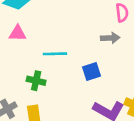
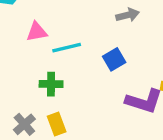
pink triangle: (18, 33) -> (37, 32), moved

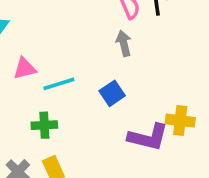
gray arrow: (128, 15) -> (124, 43), turned -85

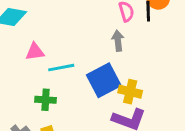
blue square: (112, 93) -> (104, 80), size x1.6
yellow cross: (180, 121) -> (130, 92), moved

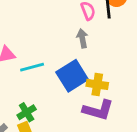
green cross: (46, 100) -> (27, 112), moved, turned -30

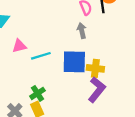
blue square: (72, 76) -> (74, 62), turned 35
purple L-shape: (98, 110) -> (97, 90), turned -65

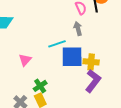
pink triangle: (19, 46) -> (25, 60), moved, turned -32
cyan line: (41, 56) -> (57, 44), moved

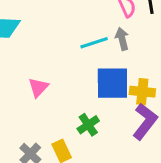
cyan line: (57, 44) -> (94, 43), moved
green cross: (40, 86) -> (88, 125), moved

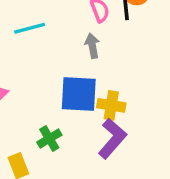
cyan line: (94, 43) -> (30, 28), moved

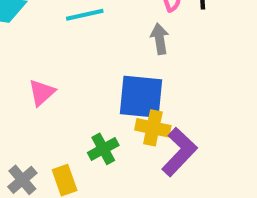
yellow cross: (111, 105) -> (153, 128), moved

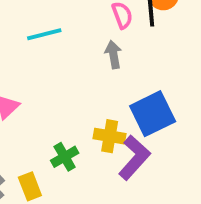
blue square: (141, 97) -> (153, 114), moved, turned -30

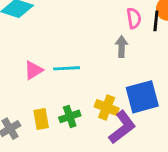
cyan line: (44, 34) -> (67, 68), moved
yellow rectangle: (30, 186) -> (41, 119), moved

